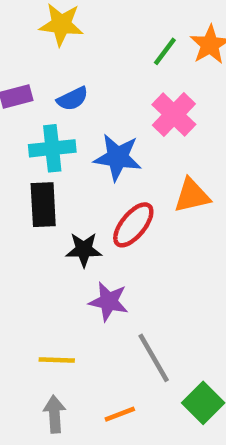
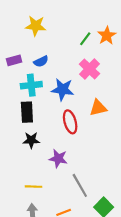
red ellipse: (133, 225) -> (70, 122), turned -55
black star: (84, 250) -> (31, 140), moved

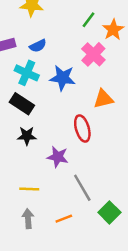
orange star: (107, 36) -> (113, 30), moved
cyan cross: (31, 85) -> (27, 73), turned 30
black rectangle: (27, 112) -> (22, 104), turned -54
red ellipse: (70, 122) -> (82, 128), moved

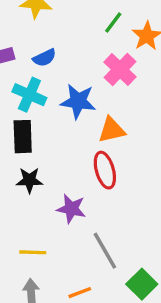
orange triangle: (103, 99) -> (112, 130), moved
black rectangle: (22, 104) -> (23, 137), turned 55

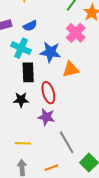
black rectangle: (23, 137) -> (28, 72), moved
red ellipse: (105, 170) -> (48, 93), moved

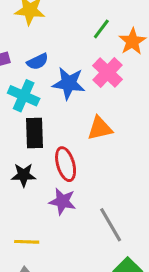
blue star: (50, 52) -> (69, 83), moved
gray line: (67, 142) -> (111, 225), moved

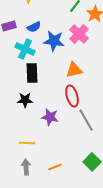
red ellipse: (66, 164) -> (72, 96), moved
gray line: (111, 225) -> (86, 120), moved

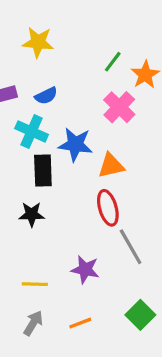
blue star: (54, 41) -> (75, 144), moved
purple star: (50, 117) -> (85, 269), moved
gray arrow: (26, 167) -> (33, 323), turned 35

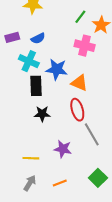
pink cross: (119, 107) -> (85, 46), turned -30
orange triangle: (111, 166) -> (79, 83), turned 36
black star: (32, 214) -> (42, 114), moved

